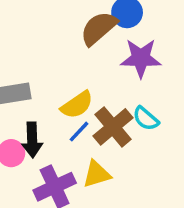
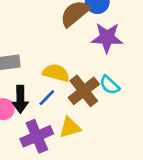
yellow semicircle: (77, 105) -> (56, 73), turned -132
blue line: (79, 132) -> (47, 98), moved

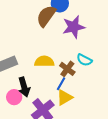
brown cross: (84, 91) -> (67, 69), size x0.7
blue line: (47, 98) -> (61, 84), moved

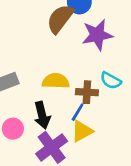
brown cross: (67, 69) -> (87, 92), turned -35
black arrow: (24, 87) -> (42, 115), moved

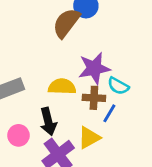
purple star: (97, 35) -> (94, 68), moved
blue line: (78, 112) -> (109, 113), moved

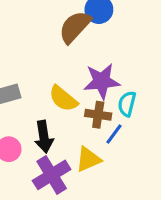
cyan semicircle: (118, 86) -> (127, 104), turned 70
yellow semicircle: (62, 87) -> (63, 99), turned -148

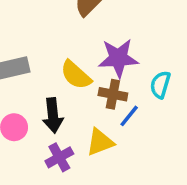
cyan semicircle: (127, 104) -> (160, 85), moved
purple cross: (52, 175) -> (59, 157), size x0.7

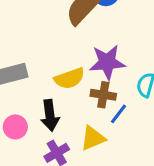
yellow semicircle: (76, 75) -> (69, 78), turned -60

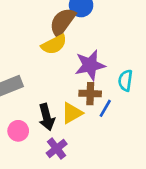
yellow semicircle: (69, 78) -> (54, 45), moved
yellow triangle: (93, 138) -> (72, 113), moved

